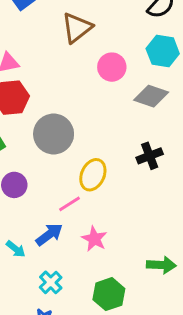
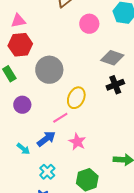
gray diamond: (151, 96) -> (112, 58), moved

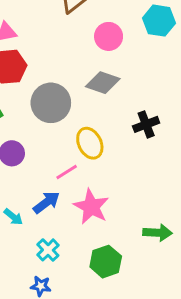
gray diamond: (112, 58) -> (103, 83), moved
yellow ellipse: (76, 98) -> (90, 143), turned -50
pink star: (77, 142) -> (91, 207), size x1.4

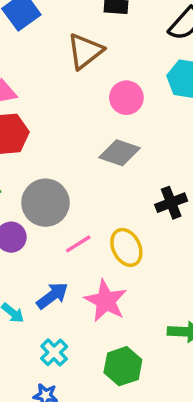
gray circle: (51, 103) -> (45, 203), moved
yellow ellipse: (90, 143) -> (126, 247), moved
pink line: (67, 172) -> (78, 244), moved

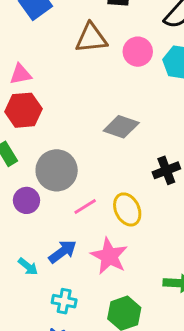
brown triangle: (85, 51) -> (91, 38), turned 32
pink circle: (126, 98) -> (138, 52), moved
cyan cross: (54, 352) -> (64, 301), turned -35

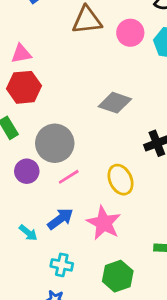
pink line: (85, 206) -> (69, 177), moved

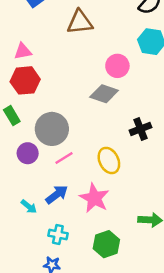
pink circle: (130, 33) -> (117, 66), moved

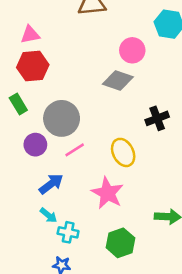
blue arrow: (57, 194) -> (51, 184), moved
cyan arrow: (29, 207) -> (48, 215), moved

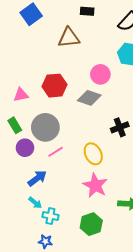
pink triangle: (30, 35) -> (21, 95), moved
red hexagon: (33, 66) -> (55, 86), moved
green rectangle: (18, 104) -> (15, 125), moved
pink star: (107, 193) -> (95, 185), moved

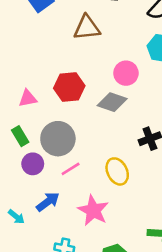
pink star: (95, 185) -> (93, 210), moved
cyan arrow: (35, 203) -> (16, 217), moved

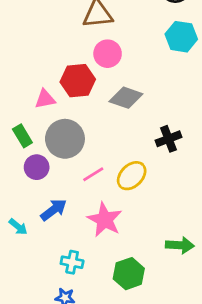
pink circle: (126, 73) -> (108, 54), moved
pink triangle: (28, 98) -> (45, 99), moved
pink line: (71, 169) -> (93, 174), moved
yellow ellipse: (117, 171) -> (132, 176), turned 72

